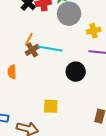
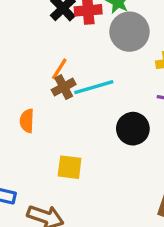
cyan line: (50, 49) -> (94, 87), turned -30
yellow square: (51, 106) -> (70, 167), moved

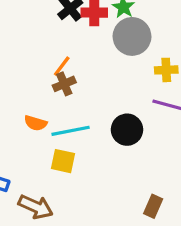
cyan line: (94, 87) -> (71, 131), moved
orange semicircle: (27, 121) -> (35, 123), moved, turned -80

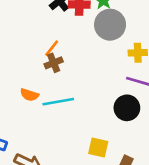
black circle: (127, 130) -> (127, 108), moved
yellow square: (63, 161) -> (98, 147), moved

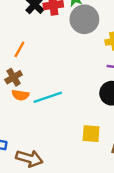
orange line: (52, 48) -> (19, 49), moved
brown cross: (54, 63) -> (14, 77), moved

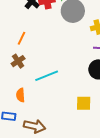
orange semicircle: (20, 95) -> (20, 95), moved, turned 80

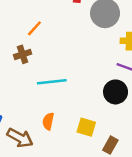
orange semicircle: (20, 95) -> (48, 121), moved

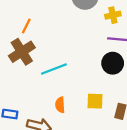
brown cross: (23, 54) -> (22, 52), size x1.6

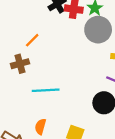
brown cross: (22, 52) -> (20, 64), size x0.7

